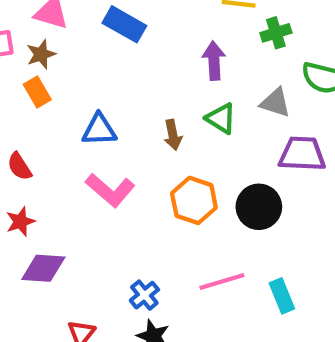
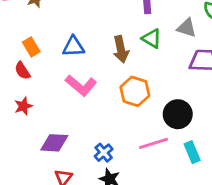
orange rectangle: (37, 92) -> (31, 47), moved
brown arrow: (173, 135) -> (121, 49), size x1.4
black circle: (259, 207) -> (178, 114), moved
purple diamond: (43, 268) -> (54, 143), moved

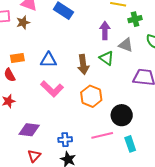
gray triangle: (187, 28) -> (126, 45), moved
orange rectangle: (31, 47) -> (17, 58), turned -72
blue cross: (104, 153) -> (65, 140), turned 32

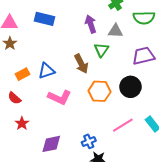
orange rectangle: (17, 58) -> (22, 74), moved
green triangle: (106, 58) -> (101, 50), turned 49
black circle: (122, 115) -> (130, 87), moved

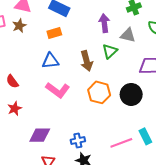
orange rectangle: (22, 74) -> (54, 33), moved
pink line: (123, 125) -> (121, 143), moved

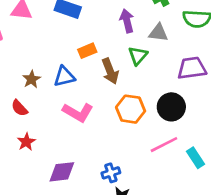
brown star: (19, 26) -> (31, 79), moved
orange rectangle: (54, 33) -> (87, 51), moved
pink line: (121, 143) -> (164, 145), moved

